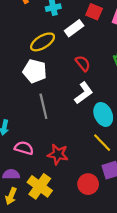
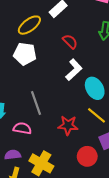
gray line: (43, 106) -> (36, 103), moved
red star: (58, 154) -> (68, 125), moved

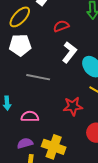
red semicircle: (70, 42) -> (61, 26), turned -56
gray line: (36, 103) -> (38, 77), moved, turned -50

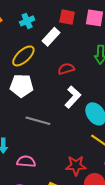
red star: (73, 106) -> (76, 165), moved

